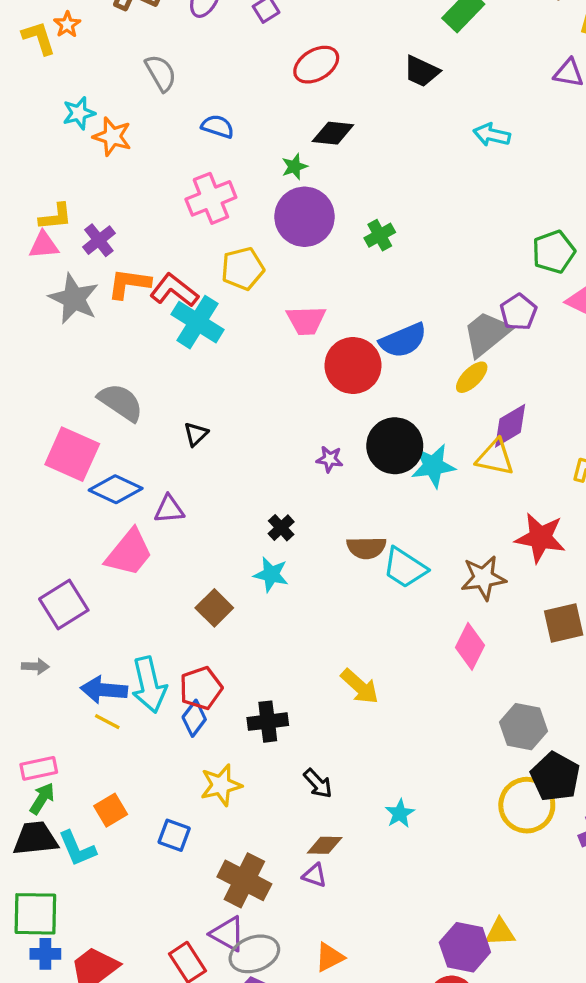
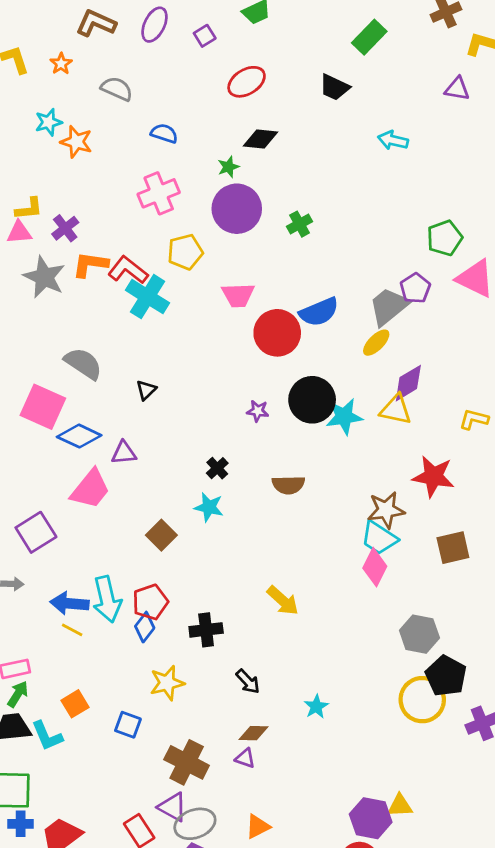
orange star: (67, 25) -> (61, 64), moved
gray semicircle: (161, 73) -> (117, 89), turned -36
cyan trapezoid: (405, 568) -> (379, 538), moved

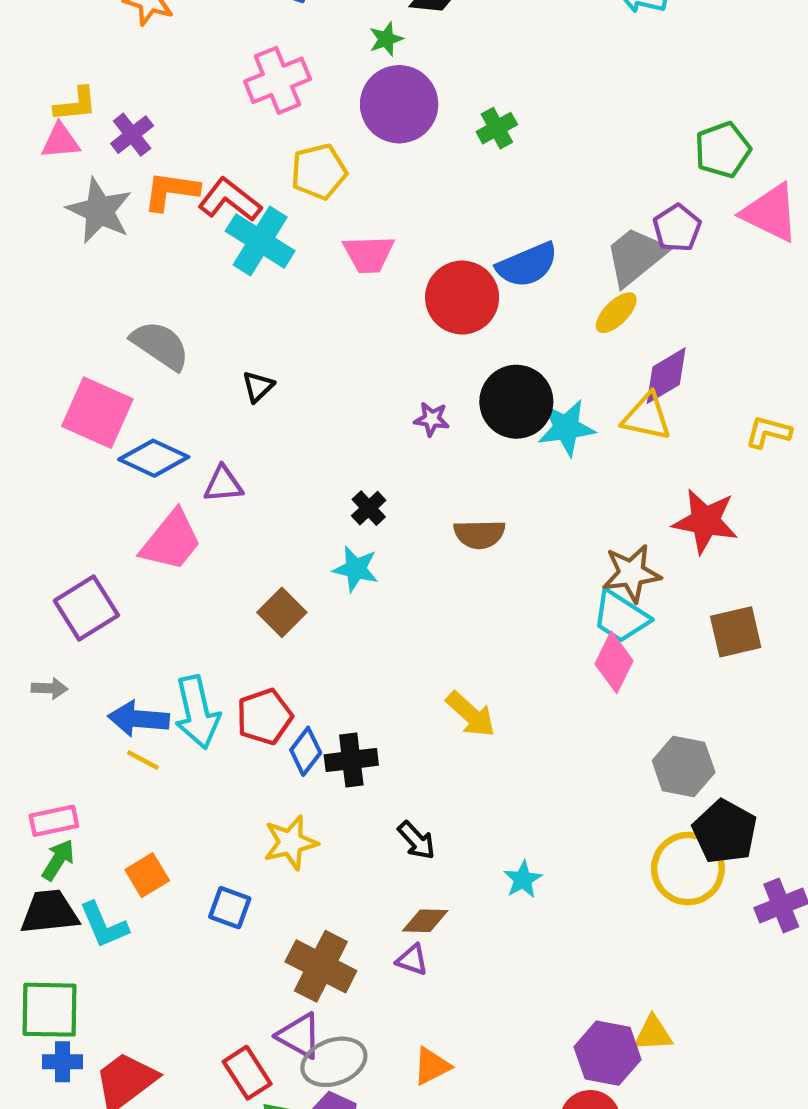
pink trapezoid: (238, 295) -> (369, 254), moved
blue diamond: (145, 627) -> (306, 751), moved

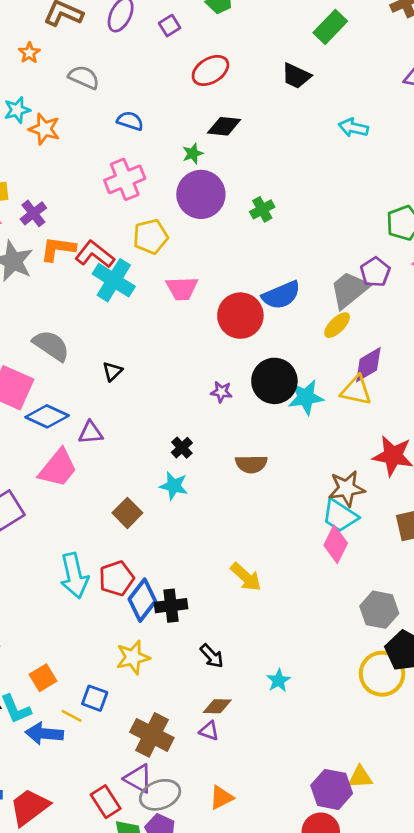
blue arrow: (139, 719) -> (44, 734), moved
blue diamond: (306, 751) -> (142, 600), size x1.4
yellow line: (143, 760) -> (72, 716), moved

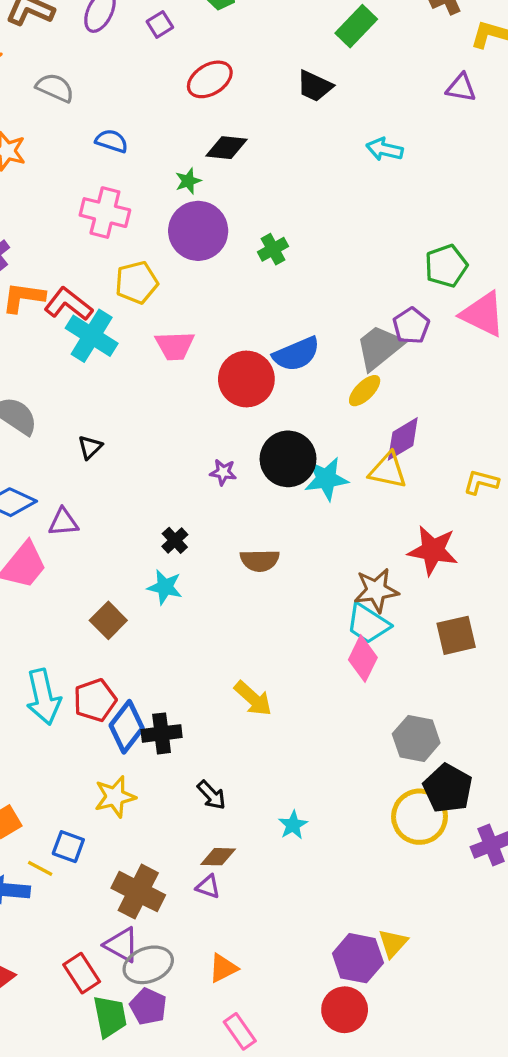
pink cross: (125, 179) -> (105, 213), turned 36
yellow triangle: (360, 777) -> (393, 943), turned -45

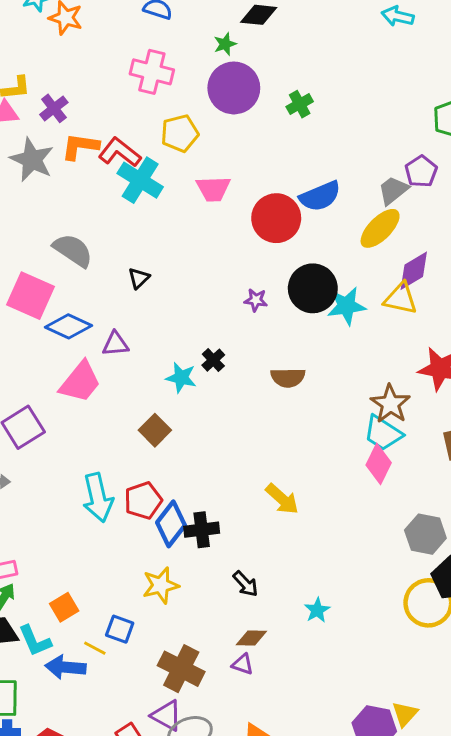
gray trapezoid: (380, 347) -> (393, 190), size x0.7
yellow ellipse: (365, 391) -> (380, 228), size x1.4
cyan star: (165, 587) -> (181, 378), moved
brown star: (376, 590) -> (390, 404), turned -30

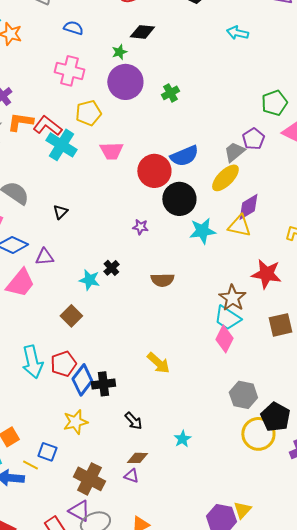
black circle: (313, 288) -> (179, 199), moved
gray hexagon: (425, 534) -> (243, 395), moved

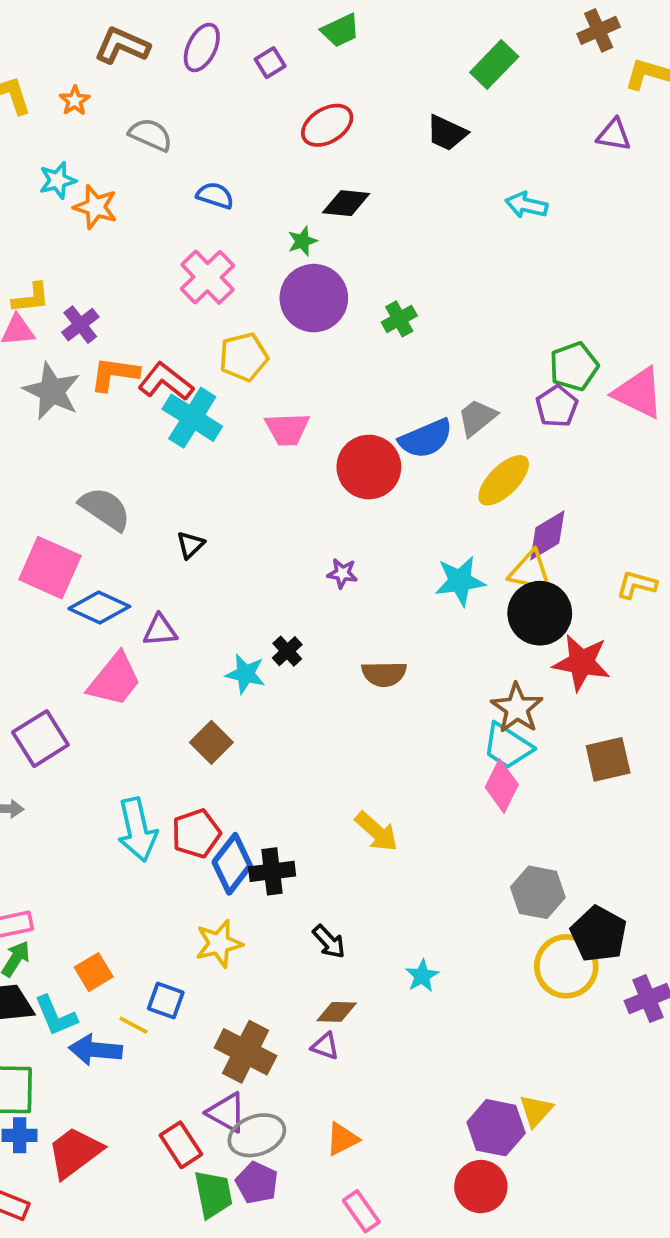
pink cross: (69, 71) -> (207, 277), turned 32
green pentagon: (274, 103) -> (574, 366), moved
gray trapezoid: (234, 152) -> (477, 418), moved
black circle: (179, 199) -> (540, 613), moved

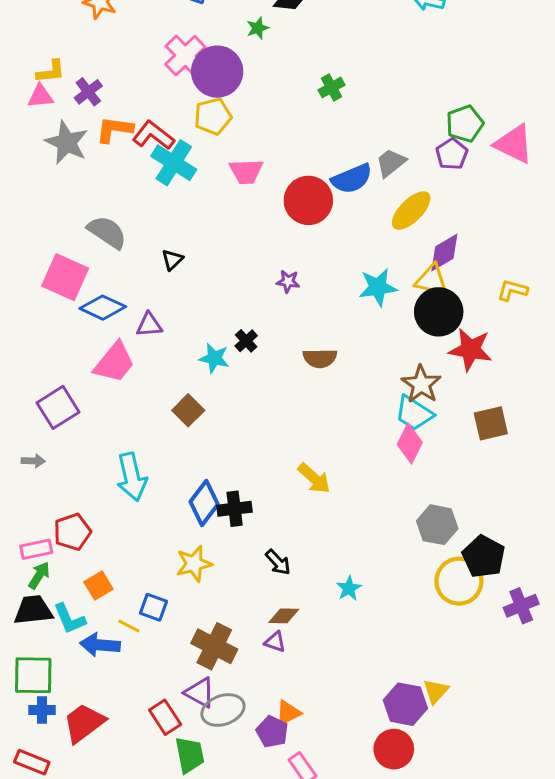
purple circle: (314, 298) -> (217, 72), moved
red pentagon: (196, 833) -> (72, 532), moved
purple pentagon: (257, 1183) -> (272, 732), moved

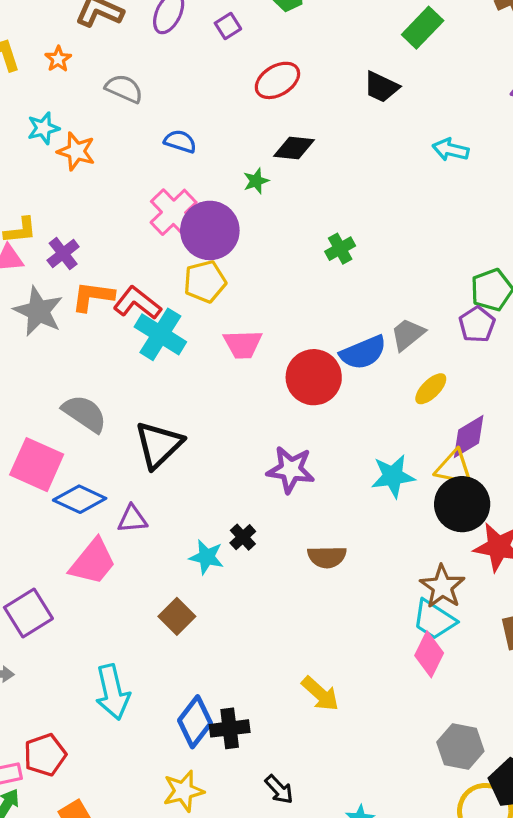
yellow ellipse: (411, 211) -> (431, 389), size x0.7
black triangle: (172, 260) -> (159, 445), size x2.0
purple star: (288, 281) -> (291, 470), size x1.8

